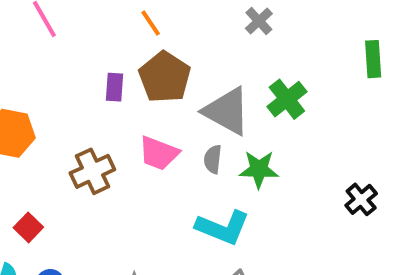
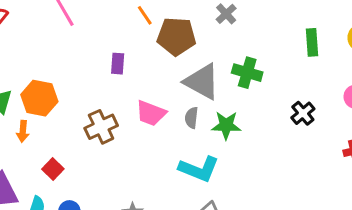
brown pentagon: (165, 77) -> (176, 36), moved, turned -30
green cross: (287, 99) -> (247, 73), turned -36
black cross: (361, 199) -> (303, 113), moved

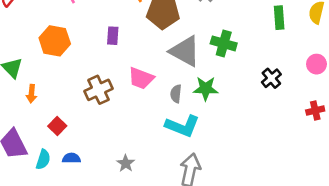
orange hexagon: (39, 98) -> (55, 41), moved
gray semicircle: (191, 118) -> (176, 94), moved

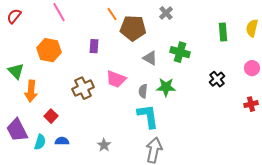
gray triangle: (185, 51) -> (150, 58), size x0.6
orange arrow: (32, 94) -> (31, 91), size x1.5
cyan L-shape: (182, 126) -> (148, 116), turned -120

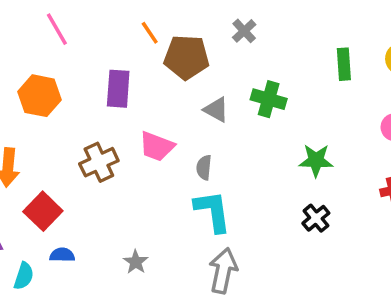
purple rectangle: (94, 46) -> (118, 89), size x1.5
black cross: (217, 79) -> (316, 218), moved
green star: (166, 87) -> (316, 160), moved
red square: (51, 116) -> (43, 211), size x1.5
cyan semicircle: (40, 142) -> (24, 276), moved

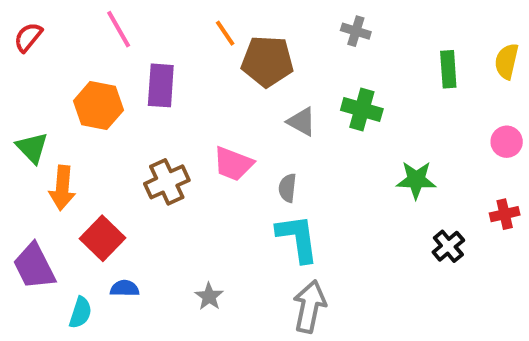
gray cross: (244, 31) -> (356, 31), moved, turned -30
purple rectangle: (118, 89) -> (161, 85), moved
black cross: (316, 218) -> (448, 246), moved

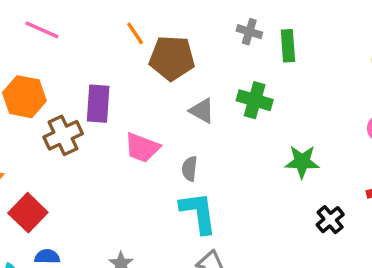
pink line: (119, 29) -> (42, 30), turned -36
green rectangle: (448, 69) -> (288, 46), moved
purple rectangle: (161, 85) -> (98, 104), moved
brown cross: (167, 182) -> (63, 135), moved

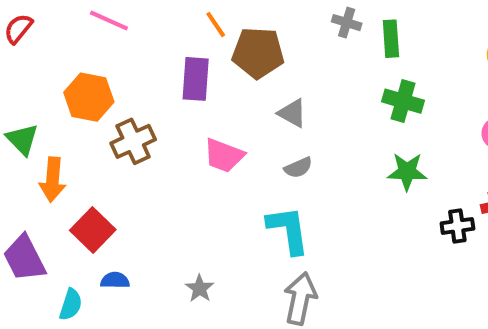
green cross: (255, 100) -> (403, 101), moved
purple rectangle: (98, 104) -> (196, 79), moved
gray semicircle: (190, 169) -> (298, 168), moved, turned -120
black cross: (330, 220) -> (457, 226), moved, turned 32

